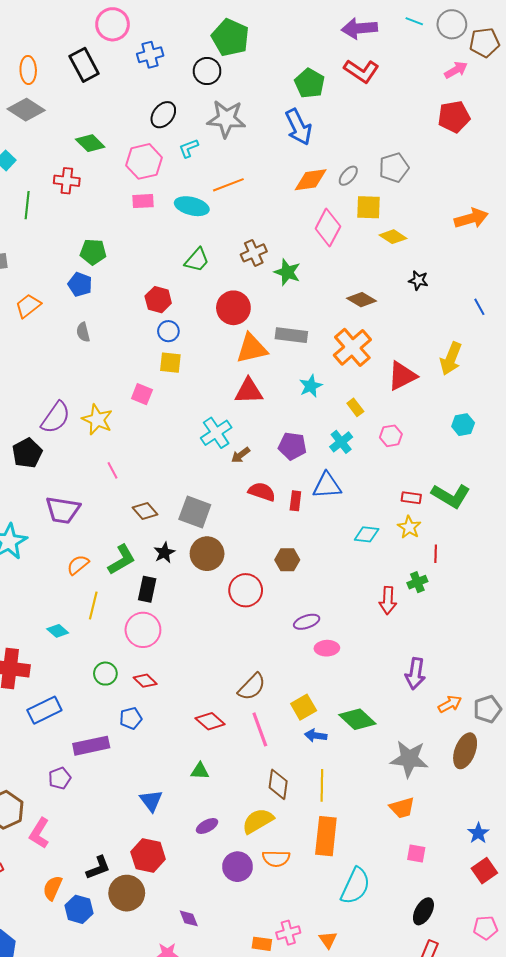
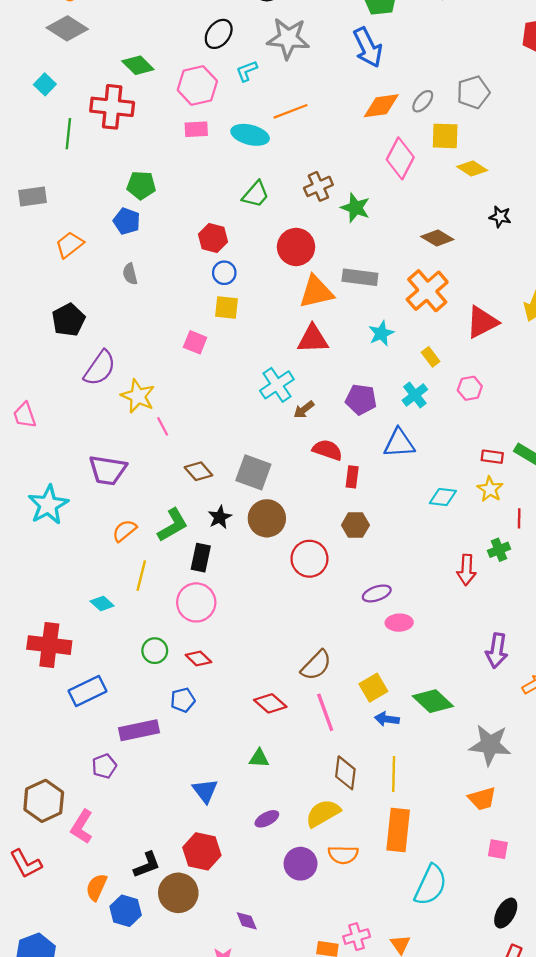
red cross: (67, 181) -> (112, 107), size x1.5
yellow star: (97, 420) -> (138, 396), moved
black pentagon: (27, 453) -> (68, 320), moved
red rectangle: (295, 501) -> (352, 477), moved

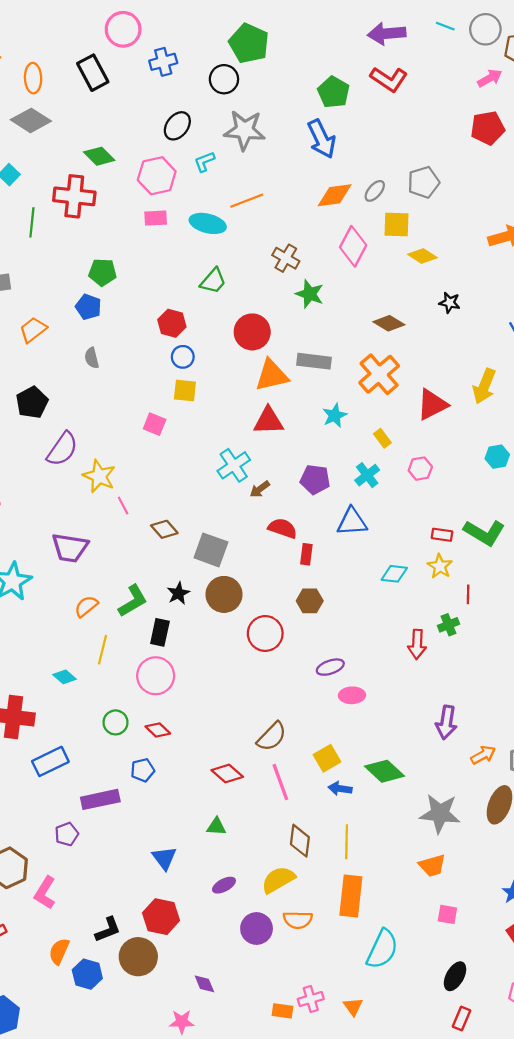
brown cross: (318, 186) -> (286, 258), moved, turned -36
brown diamond: (198, 471) -> (164, 529), moved

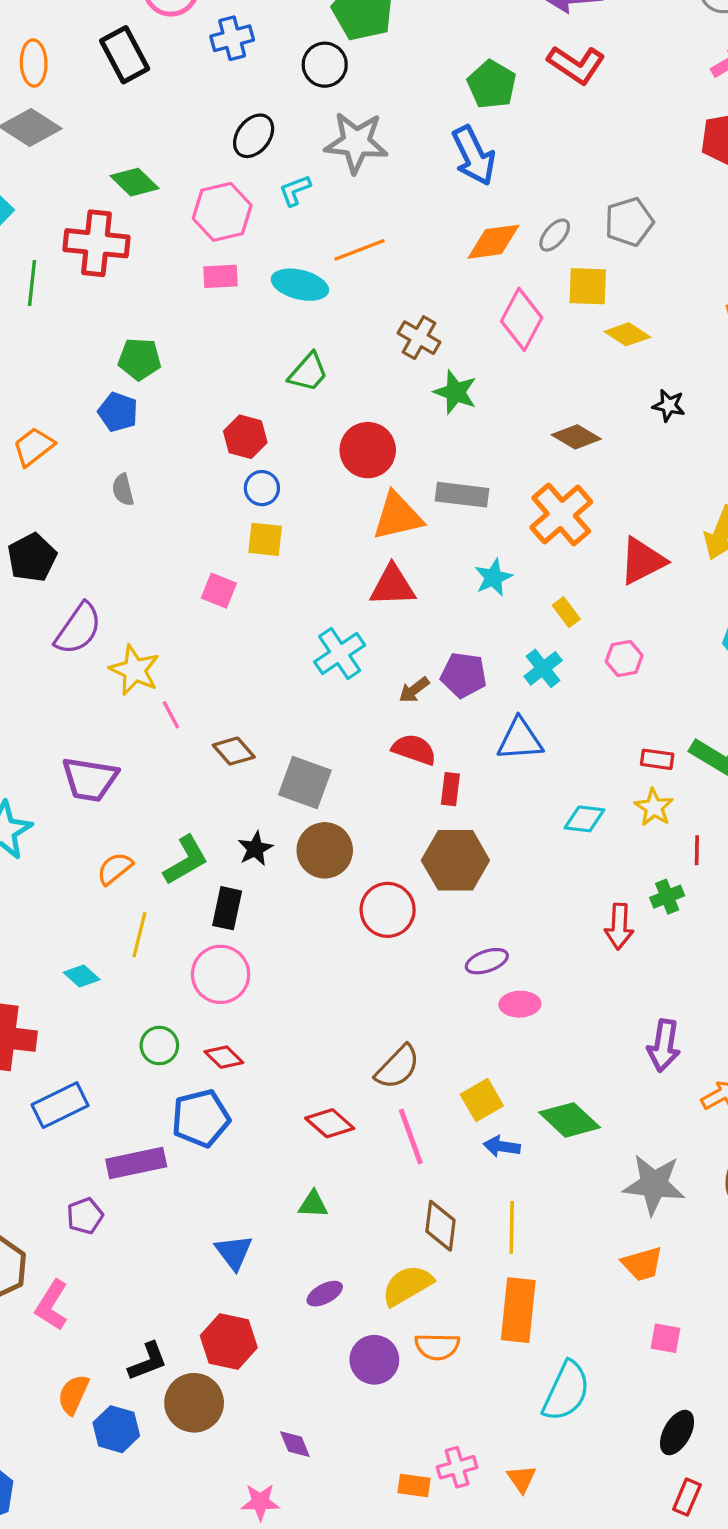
brown arrow: (260, 489) -> (414, 690), moved
brown hexagon: (310, 601) -> (455, 860), size x1.6
blue pentagon: (143, 770) -> (201, 1118), size x1.6

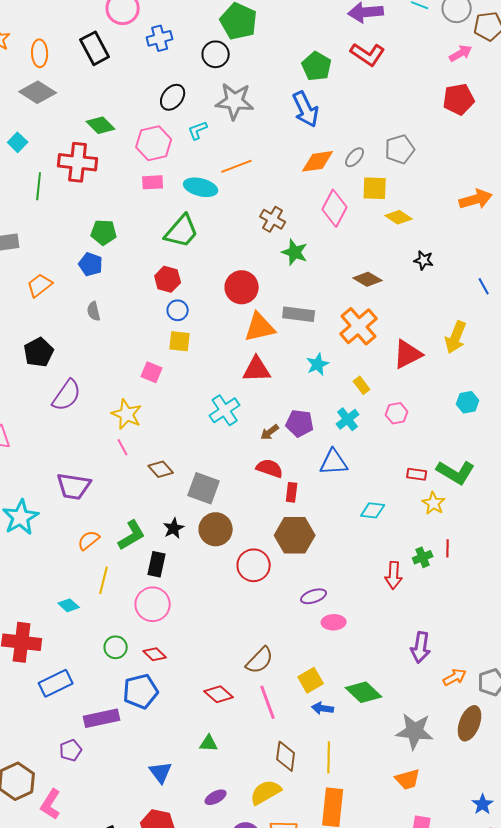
green trapezoid: (308, 372) -> (182, 231), moved, size x1.4
yellow star: (135, 670) -> (127, 414), moved
yellow star: (654, 807) -> (434, 503), moved
red line: (697, 850) -> (448, 548), moved

